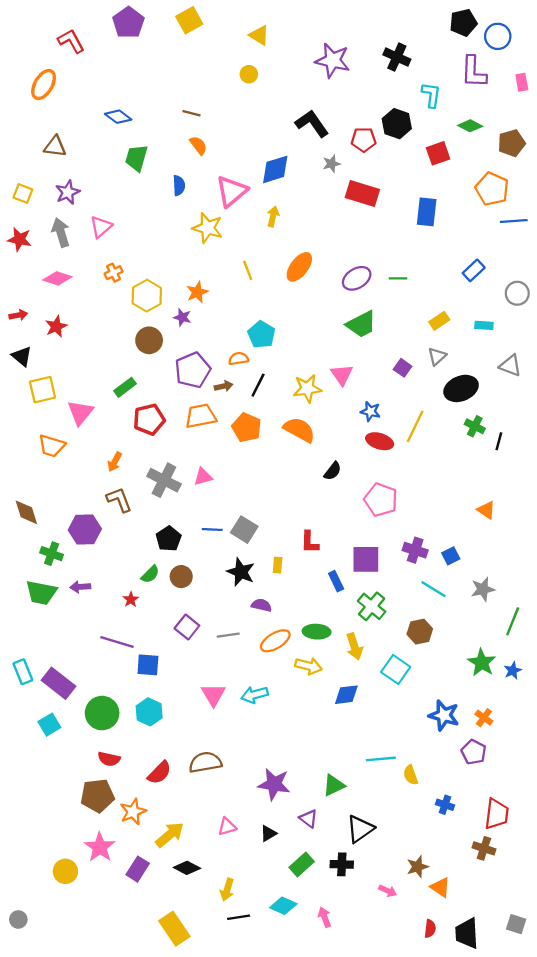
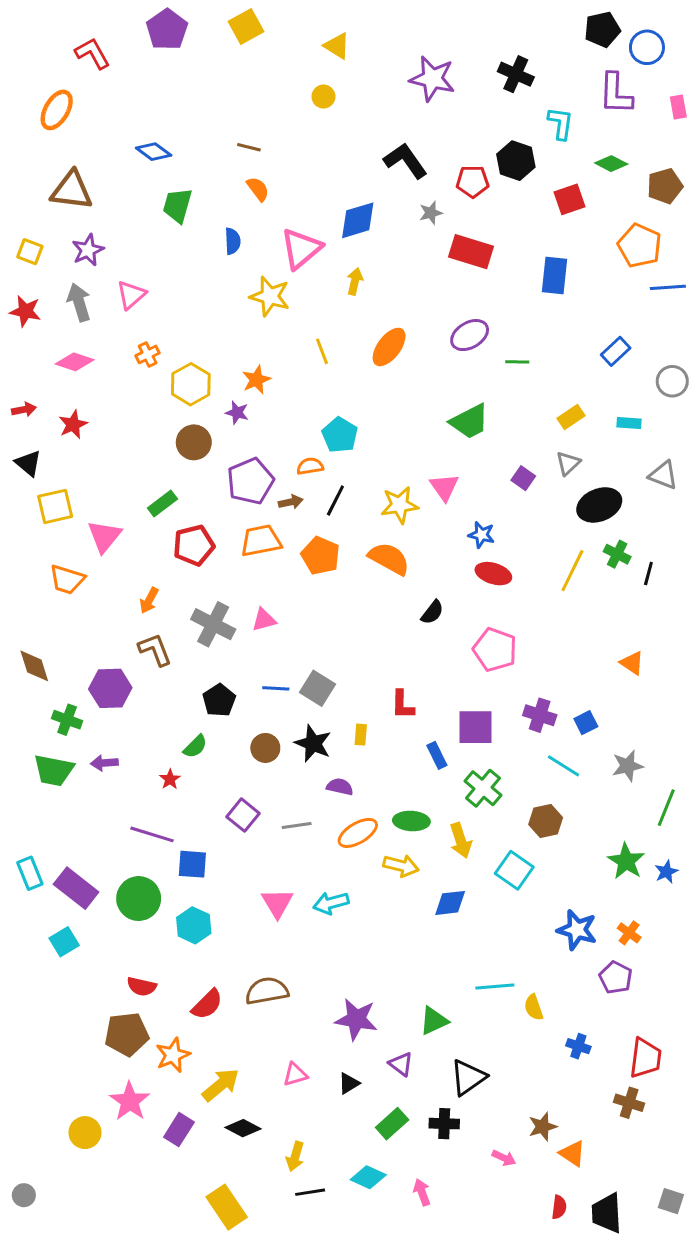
brown triangle: (55, 146) -> (72, 190), size x1.4
purple ellipse: (357, 278) -> (470, 335), moved
yellow line: (415, 426) -> (572, 571), moved
brown circle: (181, 577) -> (265, 748), moved
green circle: (102, 713) -> (139, 899), moved

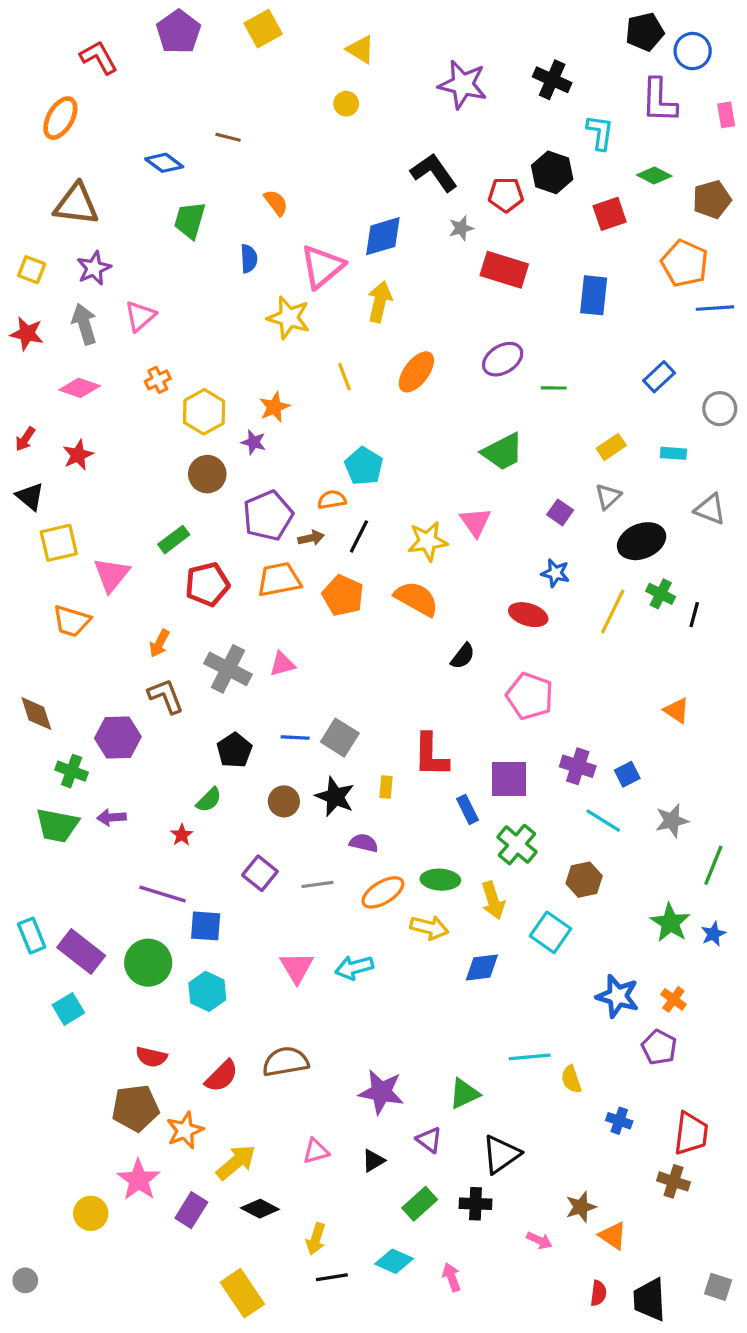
brown line: (249, 147) -> (228, 137), moved
yellow arrow: (355, 281) -> (380, 302), size x1.4
red arrow: (24, 410) -> (25, 439), turned 135
blue star: (481, 535) -> (555, 573), moved
red L-shape: (402, 705) -> (431, 755), size x1.4

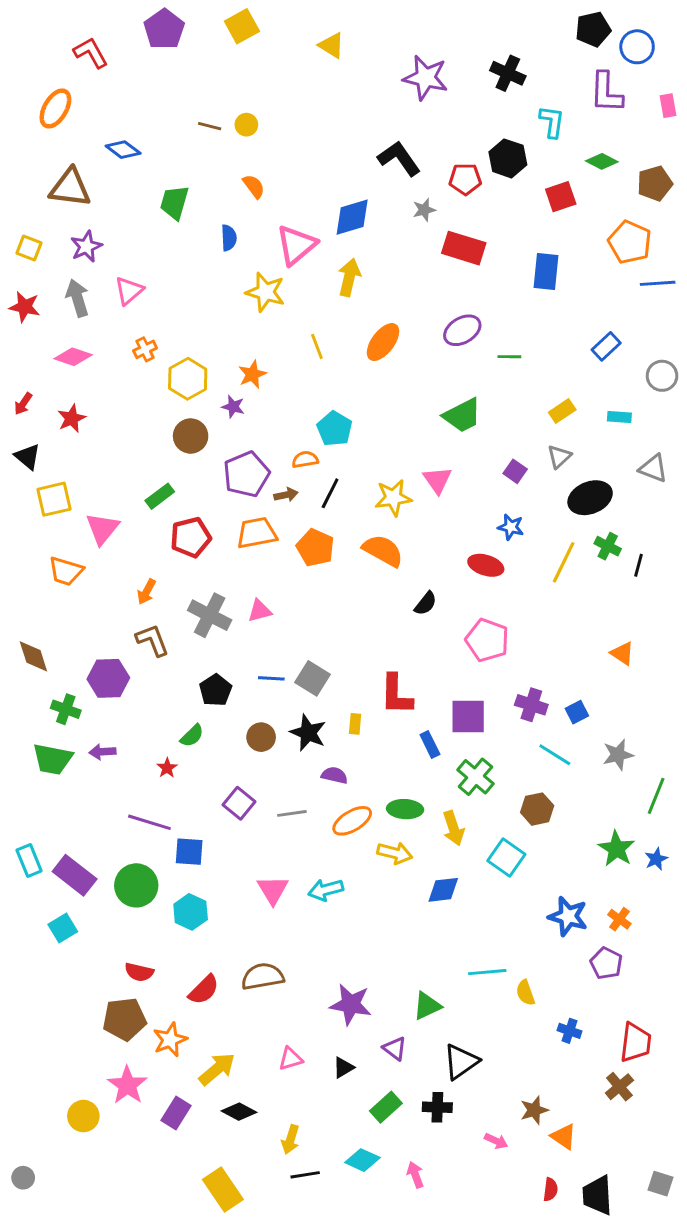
yellow circle: (346, 104) -> (246, 125), moved
blue diamond: (164, 163) -> (123, 150), moved
brown cross: (673, 1181) -> (619, 1087), turned 32

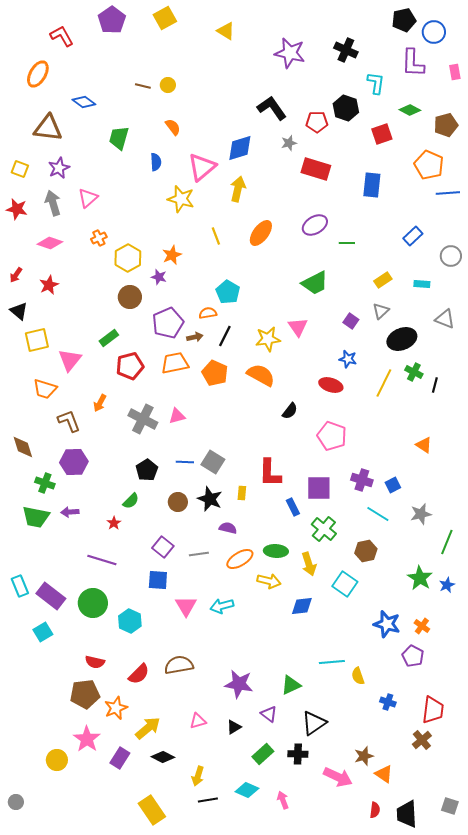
brown L-shape: (152, 640) -> (69, 421), moved
blue square: (189, 852) -> (158, 580), moved
pink arrow: (496, 1141) -> (338, 777), size x1.8

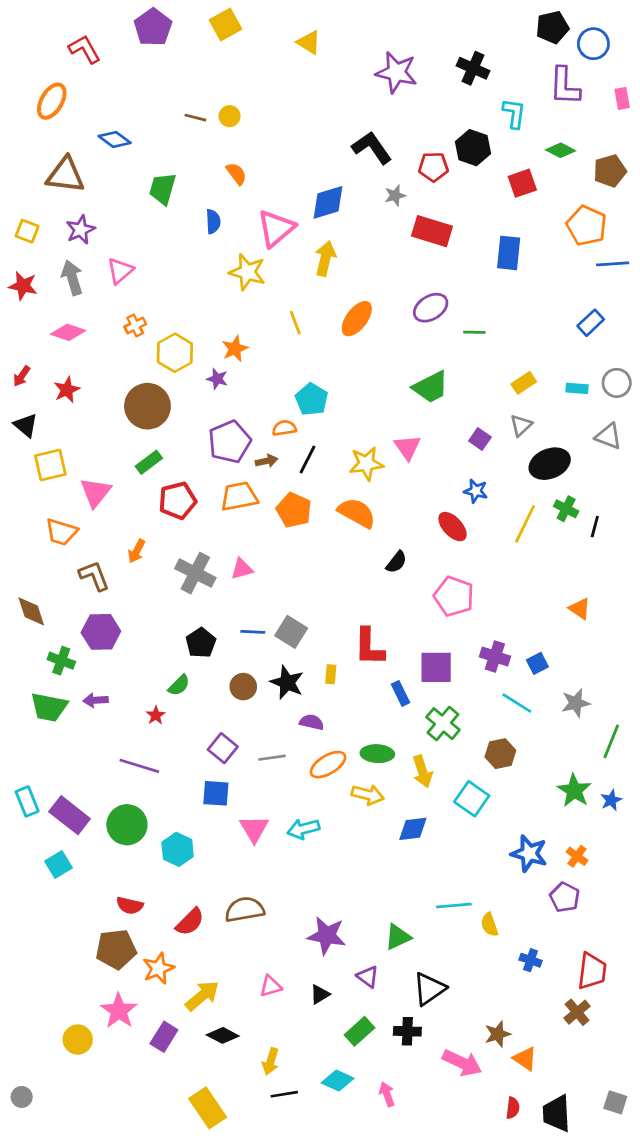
blue rectangle: (413, 236) -> (591, 323), moved
gray circle: (451, 256) -> (617, 383), moved
brown circle: (130, 297) -> (147, 406), moved, size x1.4
red ellipse: (331, 385) -> (453, 527), turned 30

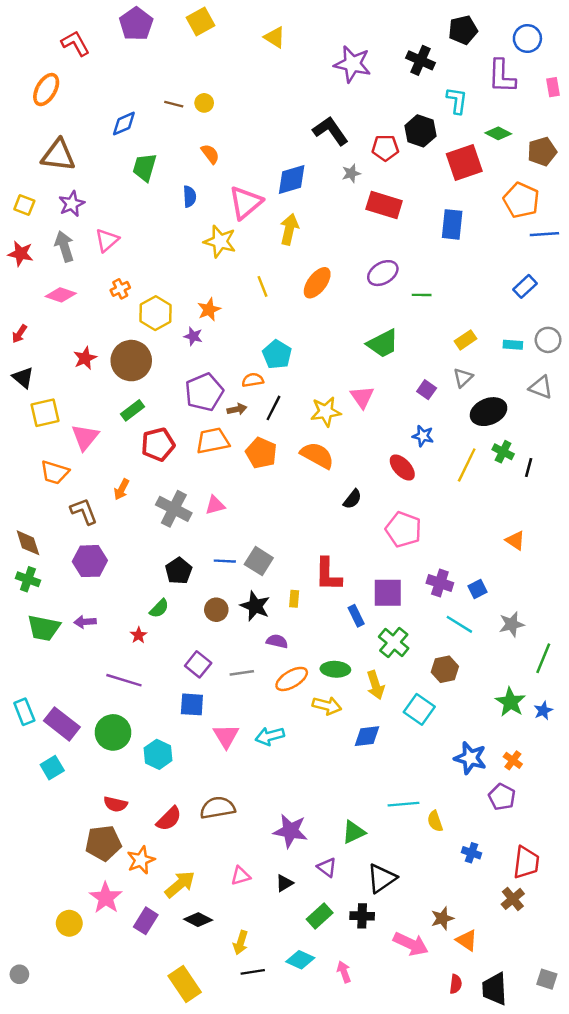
black pentagon: (552, 27) -> (463, 30), moved
blue diamond: (115, 139) -> (124, 124), moved, turned -60
red square: (522, 183) -> (464, 162), size x1.4
red star: (67, 390) -> (85, 358), moved
green cross: (61, 661) -> (28, 579), moved

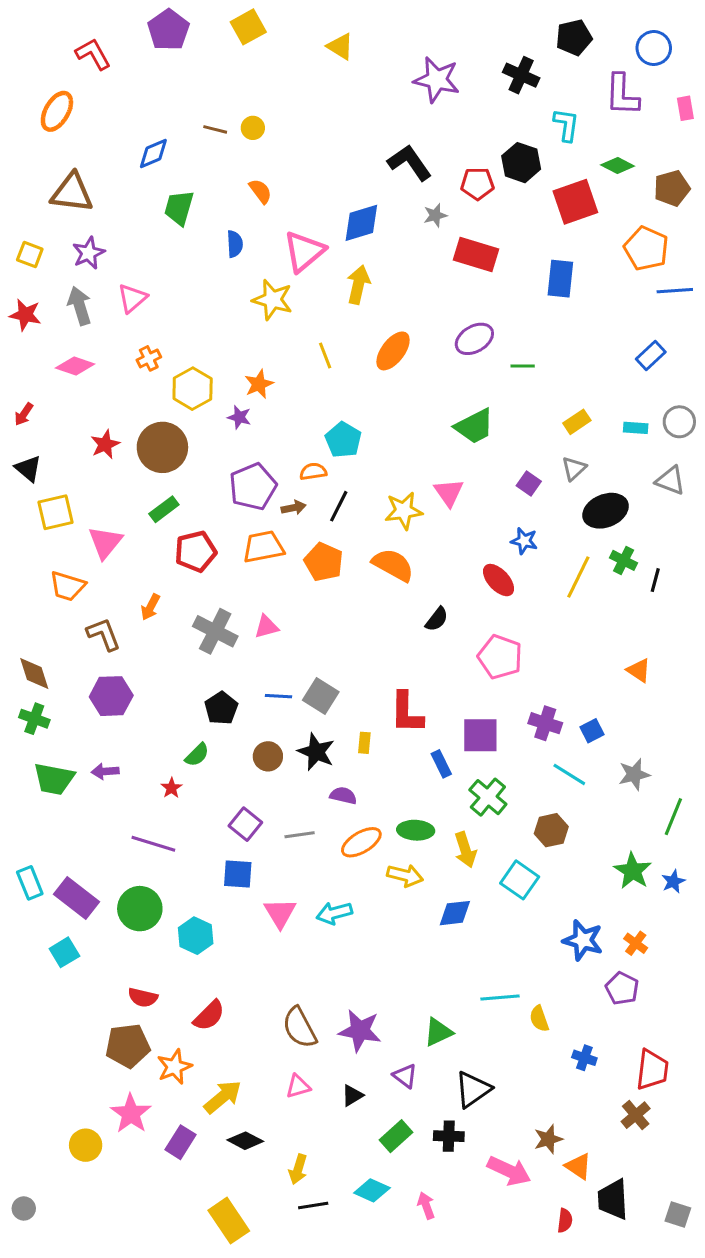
brown semicircle: (218, 808) -> (300, 1028), moved, turned -108
black trapezoid: (495, 989) -> (613, 1199), moved

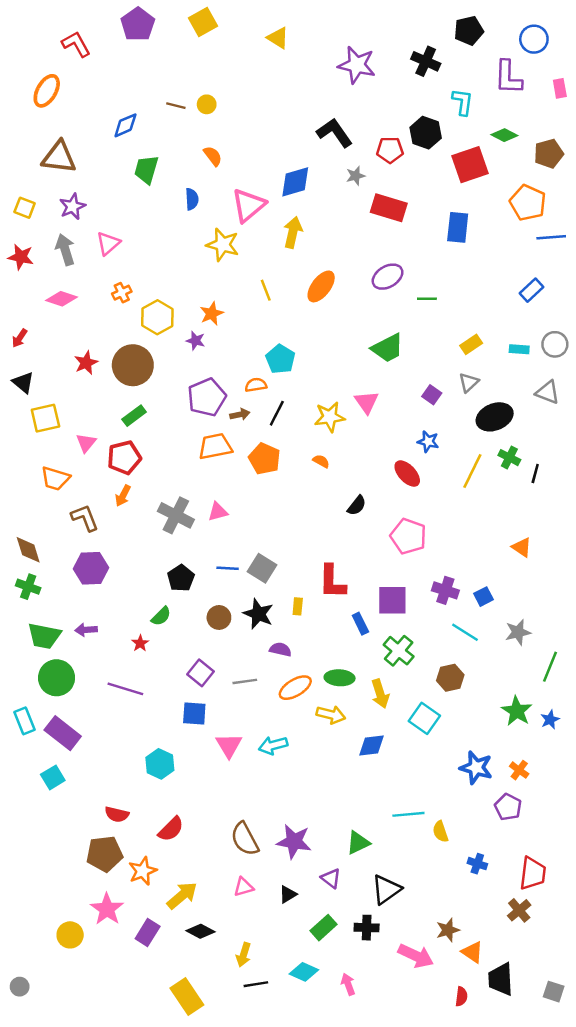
pink triangle: (105, 542) -> (86, 443), size x0.7
red pentagon: (196, 551) -> (124, 458), moved
orange semicircle: (393, 565) -> (321, 461), size x0.5
green circle: (140, 909) -> (57, 678), moved

